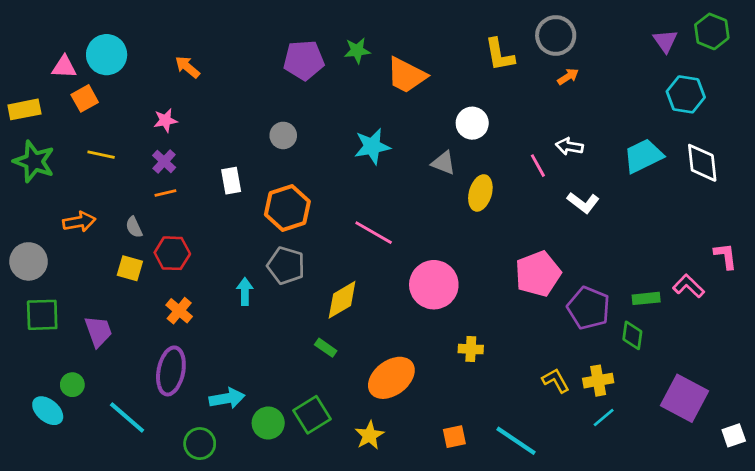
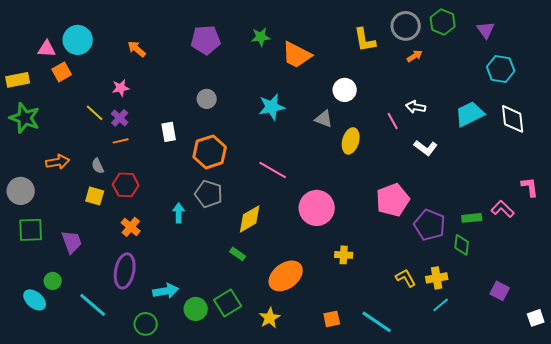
green hexagon: (712, 31) -> (443, 22), moved
purple pentagon: (304, 60) -> (206, 40), moved
yellow line: (101, 155) -> (95, 113), moved, turned 30
purple square: (684, 398) -> (500, 291), size x0.6

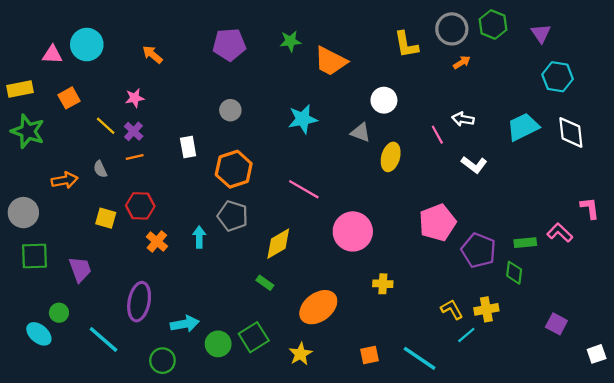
orange square: (62, 72) -> (69, 98), moved
gray semicircle: (98, 166) -> (100, 169), moved
orange cross: (131, 227) -> (157, 242), moved
cyan line: (441, 305) -> (466, 335), moved

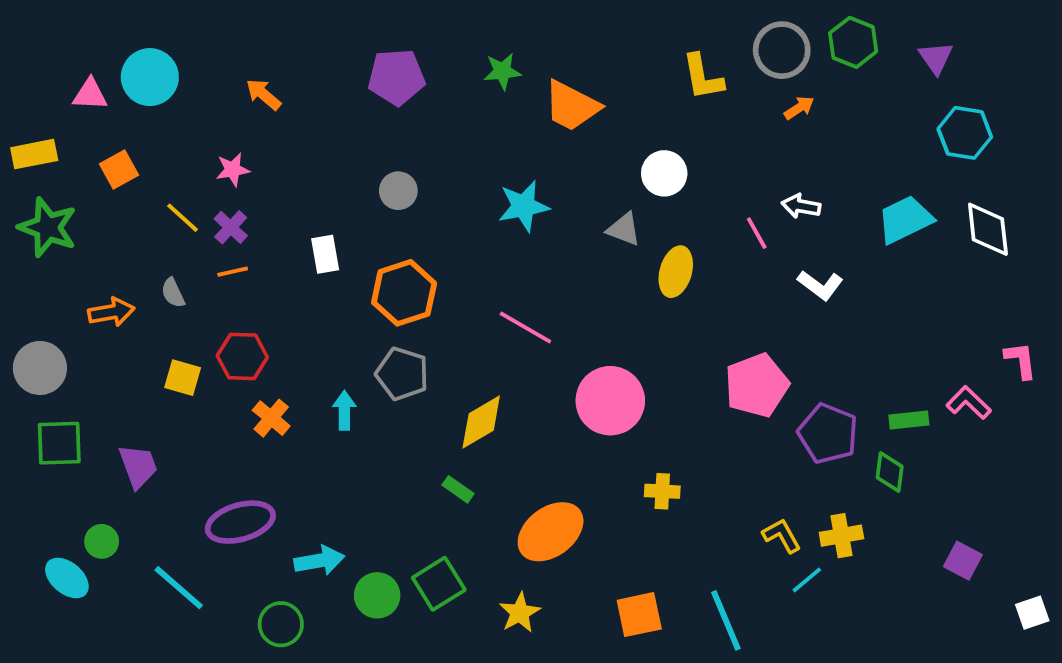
purple ellipse: (139, 302) -> (240, 522), turned 63
orange square: (369, 355) -> (639, 615), size x1.4
cyan line: (420, 358) -> (726, 620), turned 33

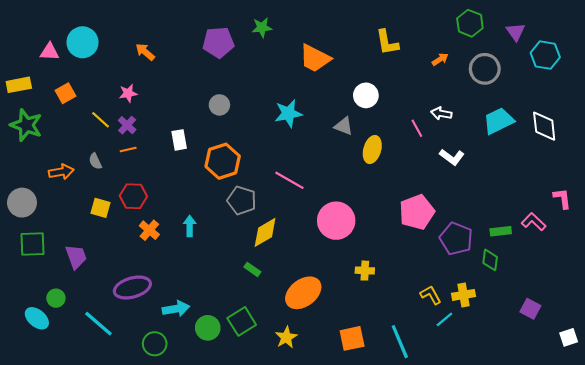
gray circle: (782, 50) -> (485, 69), moved
green star: (502, 71) -> (262, 27), moved
cyan hexagon: (965, 133) -> (545, 55), moved
gray pentagon: (402, 374) -> (242, 200), moved

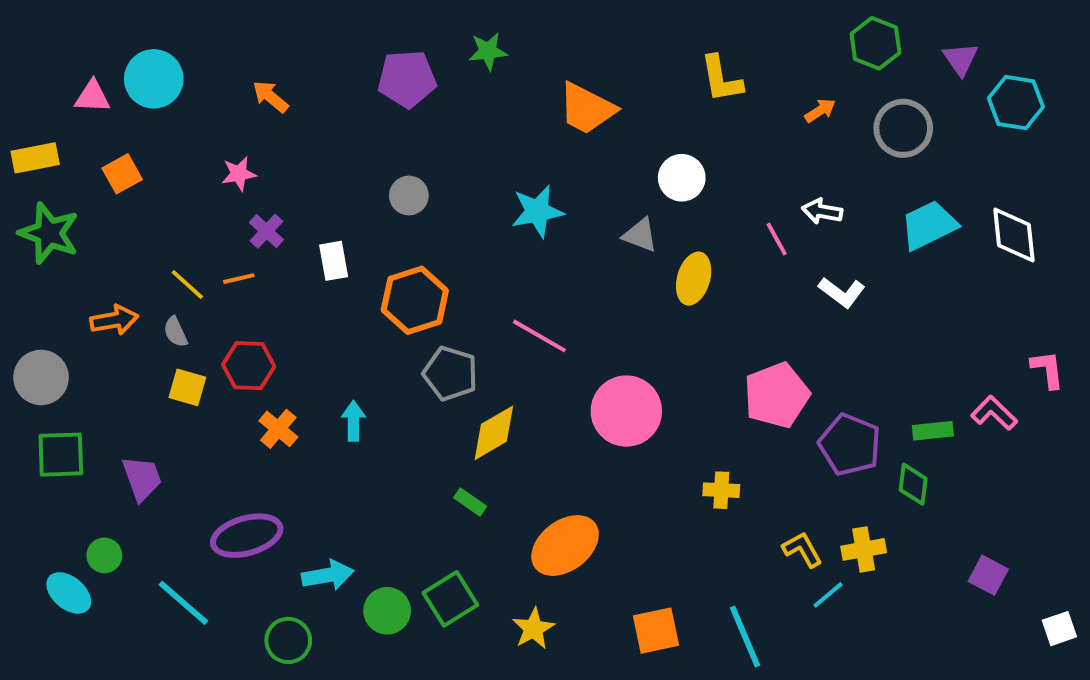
yellow line: (101, 120) -> (187, 284), moved
purple cross: (127, 125) -> (266, 231), moved
gray semicircle: (95, 161) -> (176, 332), moved
yellow cross: (365, 271) -> (721, 490), moved

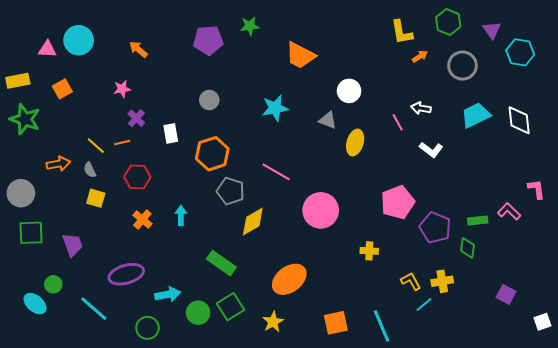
yellow L-shape: (721, 79) -> (402, 32), moved
red hexagon: (249, 366) -> (137, 177), moved
green rectangle: (470, 502) -> (221, 263), moved, size x1.8

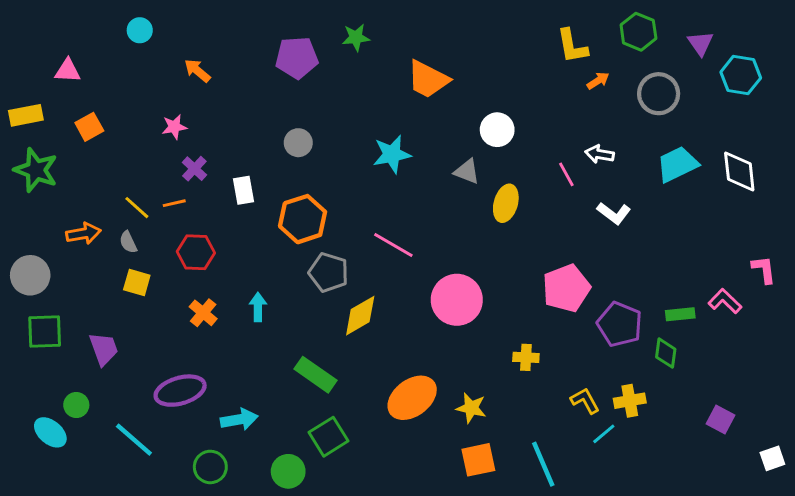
cyan circle: (79, 40) -> (140, 30), moved, size x0.6
green circle: (198, 313) -> (288, 471), moved
yellow star: (273, 322) -> (471, 408), moved, turned -30

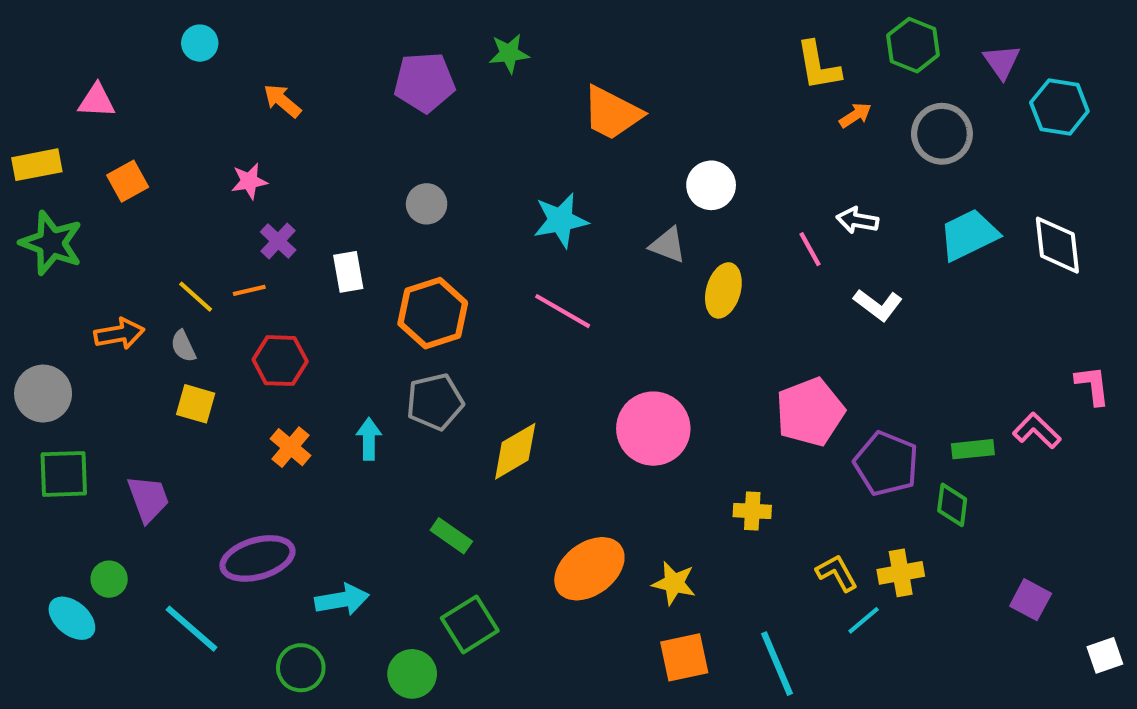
pink line: (393, 245) -> (563, 311), moved
gray pentagon: (329, 272) -> (435, 402), moved, turned -30
green rectangle: (316, 375) -> (451, 536), size x0.7

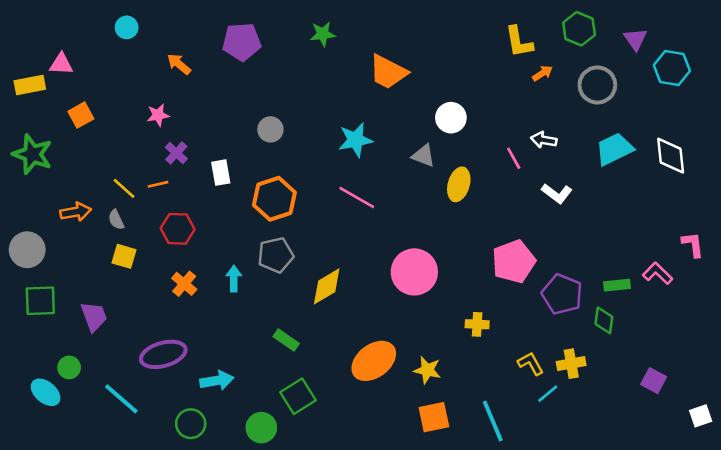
purple pentagon: (424, 82) -> (242, 42), moved
yellow rectangle: (37, 165) -> (30, 85), moved

